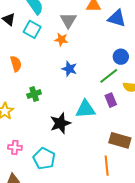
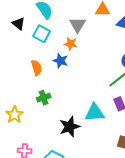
orange semicircle: (16, 64) -> (37, 68), moved
blue star: (69, 69) -> (61, 61), moved

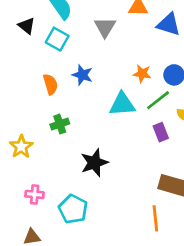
orange star: (71, 44) -> (142, 74), moved
cyan triangle: (95, 113) -> (122, 104), moved

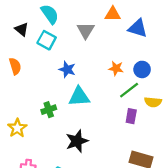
orange semicircle: (50, 84) -> (15, 66), moved
cyan triangle: (122, 104) -> (79, 97), moved
purple rectangle: (161, 132) -> (131, 116), turned 32

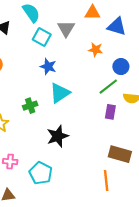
cyan square: (47, 40) -> (42, 37), moved
orange star: (116, 68) -> (96, 50), moved
cyan triangle: (79, 97) -> (60, 93), turned -30

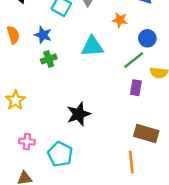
blue star: (48, 67) -> (43, 35), moved
cyan triangle: (60, 93) -> (92, 46), moved, turned 30
green cross: (30, 106) -> (49, 59), moved

